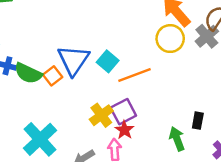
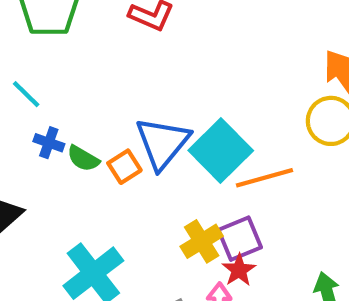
cyan square: (108, 61) -> (221, 150), size x1.6
green semicircle: (28, 73) -> (83, 159), size x0.7

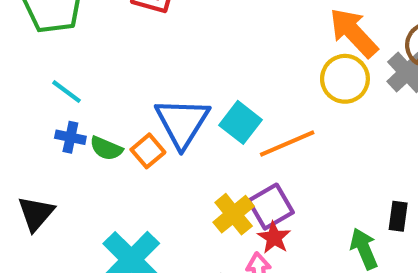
cyan line: (26, 94) -> (67, 92), moved
cyan square: (221, 150) -> (240, 122), size x0.7

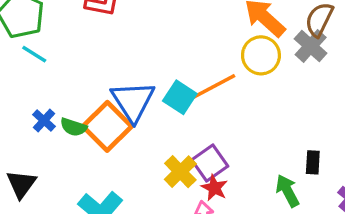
cyan line: (67, 92) -> (34, 54), moved
blue cross: (70, 137) -> (44, 121), turned 35
orange line: (287, 143) -> (214, 86), moved
orange square: (148, 151) -> (107, 126), size x1.8

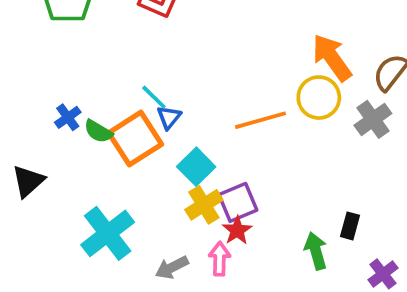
gray cross: (311, 46) -> (373, 119), moved
cyan line: (34, 54) -> (154, 97), moved
cyan square: (180, 97) -> (196, 167), moved
blue triangle: (133, 101) -> (169, 117), size x0.5

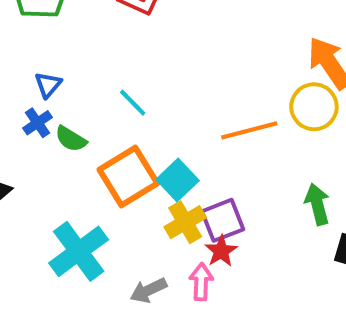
blue triangle: (169, 117) -> (48, 85), moved
orange square: (135, 139) -> (128, 176), moved
green arrow: (316, 251) -> (317, 204), moved

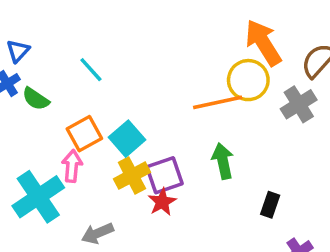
orange line: (249, 130) -> (218, 102), moved
orange square: (128, 176) -> (84, 134), size x0.7
green arrow: (317, 204) -> (223, 161), moved
pink arrow: (201, 282) -> (72, 166), moved

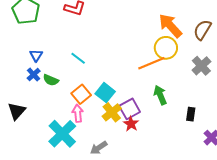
gray cross: (299, 104) -> (201, 66), moved

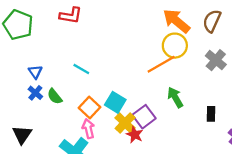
green semicircle: (51, 80) -> (55, 96), turned 35
red star: (131, 124) -> (135, 135), moved

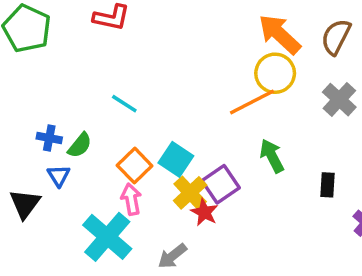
blue triangle: (35, 72) -> (59, 176), moved
blue cross: (35, 93) -> (49, 138), turned -32
green semicircle: (55, 96) -> (80, 145), turned -105

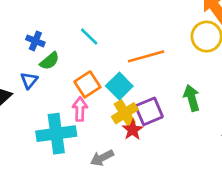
orange line: (252, 102) -> (146, 56), moved
blue cross: (49, 138) -> (35, 41), moved
cyan cross: (107, 237) -> (56, 134), turned 30

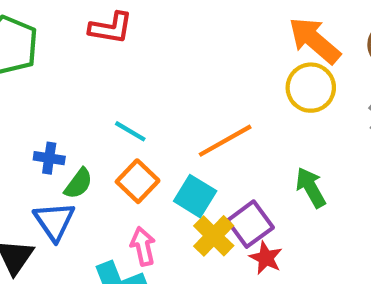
blue triangle: (29, 80) -> (54, 221), size x1.5
orange square: (87, 84) -> (138, 181), moved
red star: (133, 130) -> (266, 258), moved

